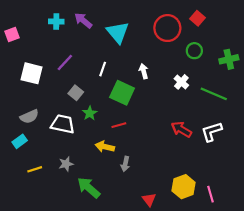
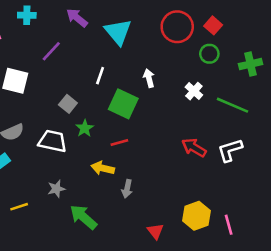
red square: (198, 18) -> (213, 25), moved
cyan cross: (56, 22) -> (27, 15), moved
purple line: (65, 63) -> (51, 51), moved
yellow line: (35, 169) -> (19, 207), moved

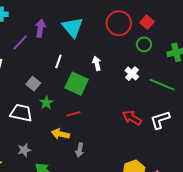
purple arrow: (77, 18) -> (40, 28), moved, turned 60

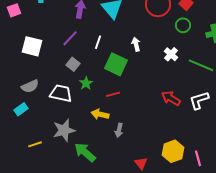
purple line: (20, 42) -> (70, 38), moved
gray star: (24, 150) -> (64, 130), size x1.6

